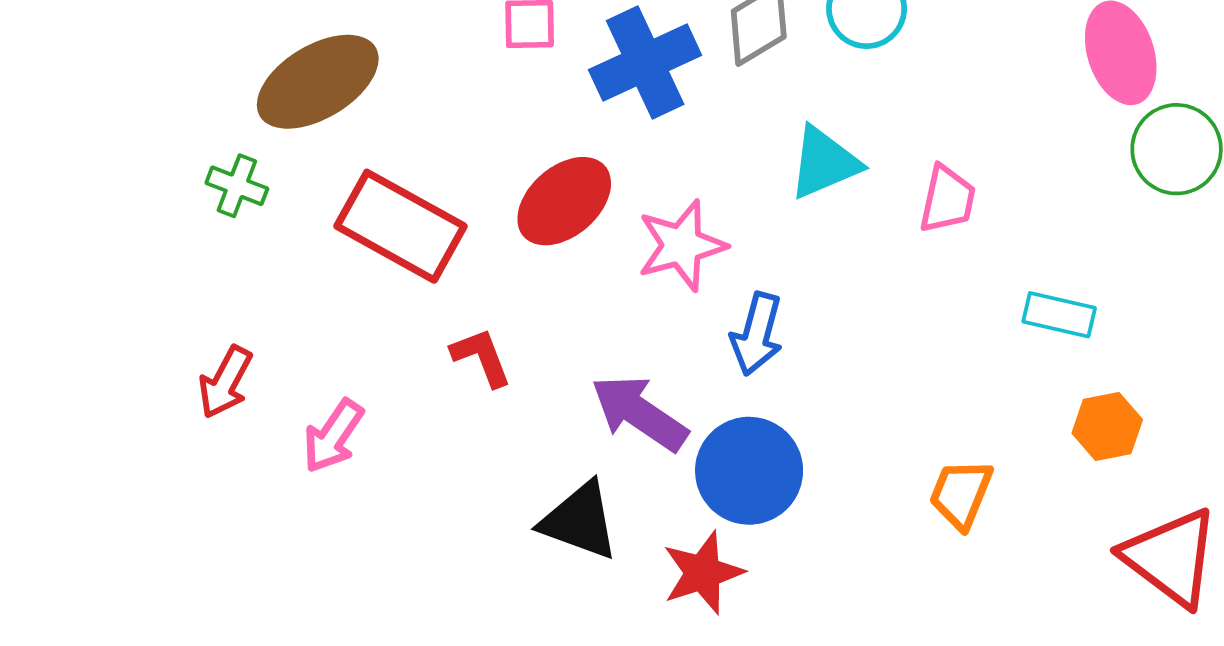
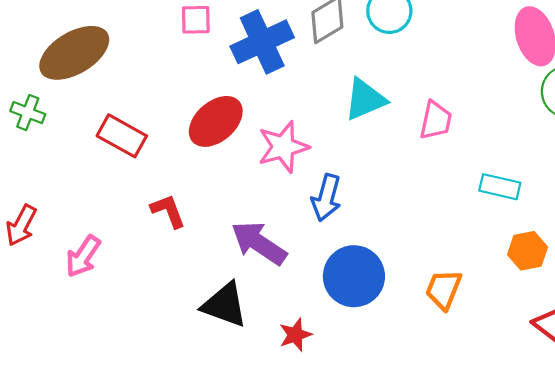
red rectangle: (401, 226) -> (122, 136), size x0.7
blue circle: (749, 471) -> (354, 276), moved
red star: (703, 573) -> (295, 335), size x0.7

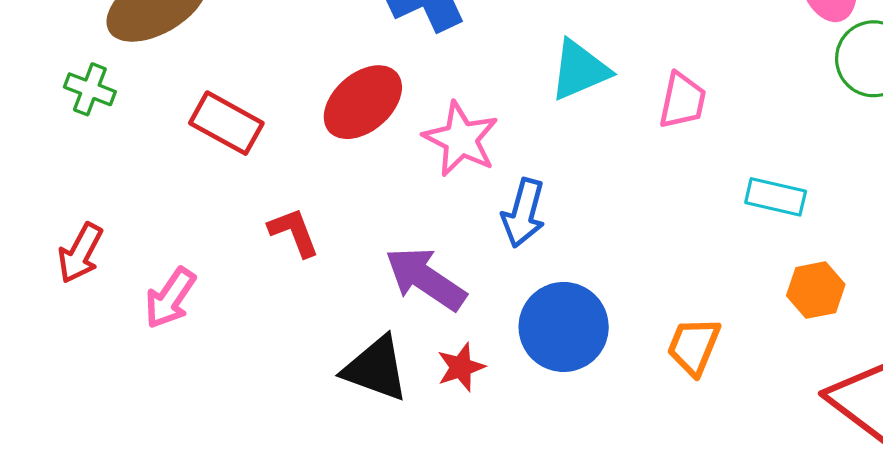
pink star: (283, 147) -> (461, 139), turned -30
red star: (295, 335) -> (461, 367), moved

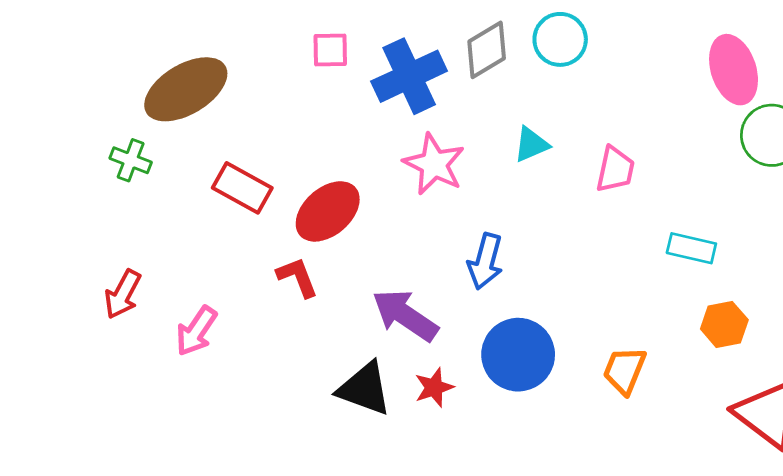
cyan triangle: (580, 70) -> (531, 144), size x0.7
red ellipse: (363, 102) -> (328, 211), moved
pink star: (461, 139) -> (434, 164), moved

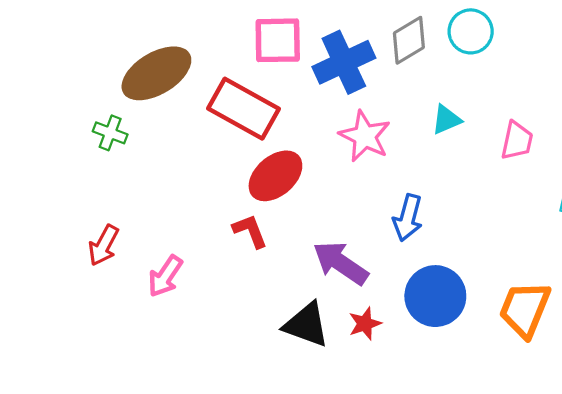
pink square: (330, 50) -> (278, 40), size x1.6
red rectangle: (242, 188) -> (244, 109), moved, size x1.4
orange trapezoid: (625, 370) -> (525, 309), size x1.4

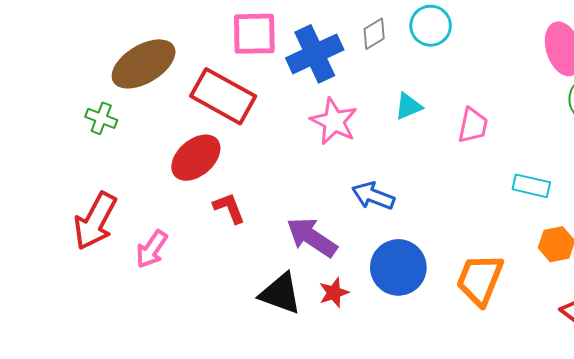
gray diamond: (409, 40) -> (374, 34), size x0.7
red ellipse: (275, 176) -> (196, 158), moved
blue arrow: (408, 218) -> (373, 196), turned 96
red arrow: (103, 245) -> (95, 221), size x1.5

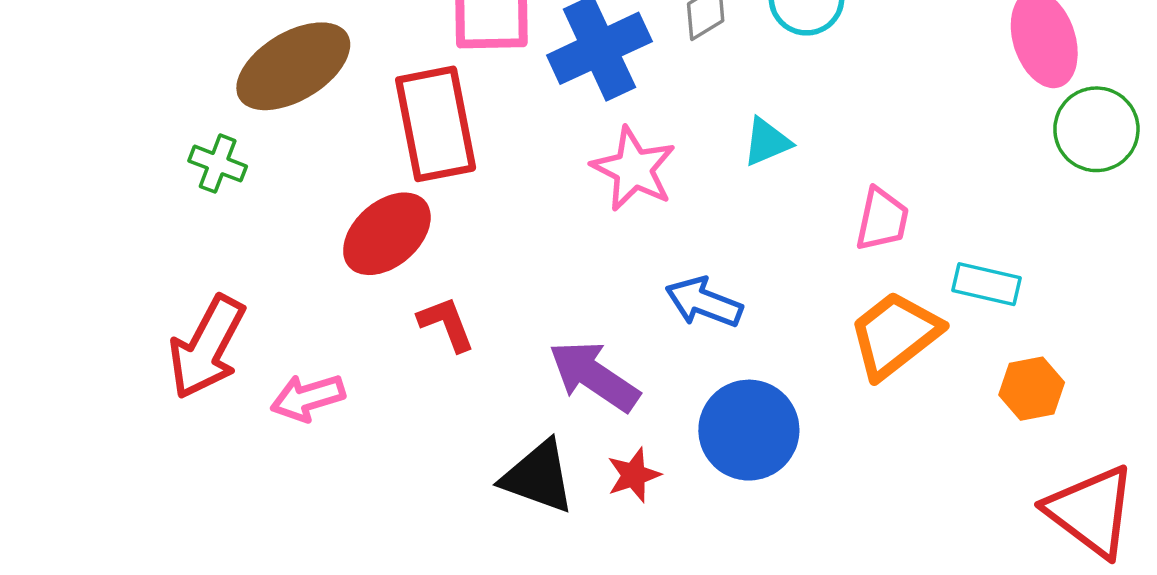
red rectangle: (223, 96) -> (436, 124), turned 50
pink trapezoid: (473, 125) -> (882, 219), moved
pink arrow: (152, 249) -> (308, 398), turned 39
orange trapezoid: (480, 280) -> (895, 335), moved, turned 30

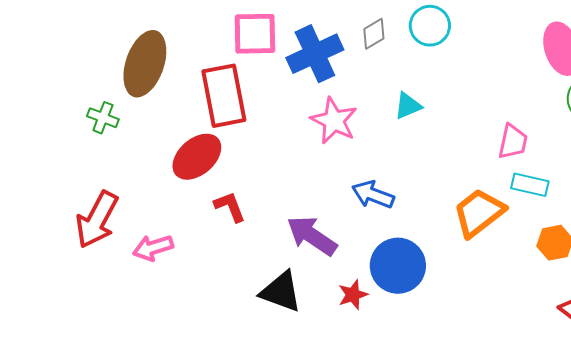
brown ellipse: (293, 66) -> (145, 64), turned -40
pink trapezoid: (882, 219) -> (513, 142), moved
red star: (634, 475) -> (353, 295), moved

